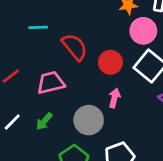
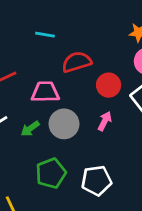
red semicircle: (75, 47) -> (77, 62), turned -80
gray circle: (89, 120) -> (64, 124), moved

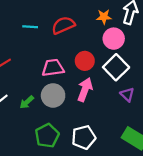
red semicircle: (77, 62) -> (63, 25), moved
pink trapezoid: (45, 92) -> (53, 68), moved
pink arrow: (105, 121) -> (85, 90), size x1.5

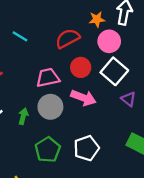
red semicircle: (63, 25) -> (67, 38), moved
cyan line: (30, 27) -> (20, 36), turned 32
pink arrow: (85, 90) -> (83, 98), turned 95
green arrow: (27, 102) -> (23, 116), turned 152

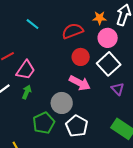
pink trapezoid: (48, 78) -> (26, 70), moved, turned 130
gray circle: (50, 107) -> (62, 103), moved
white pentagon: (86, 148) -> (77, 126), turned -30

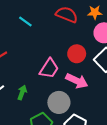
red semicircle: (73, 31) -> (67, 15), moved, turned 45
pink trapezoid: (26, 70) -> (49, 68), moved

